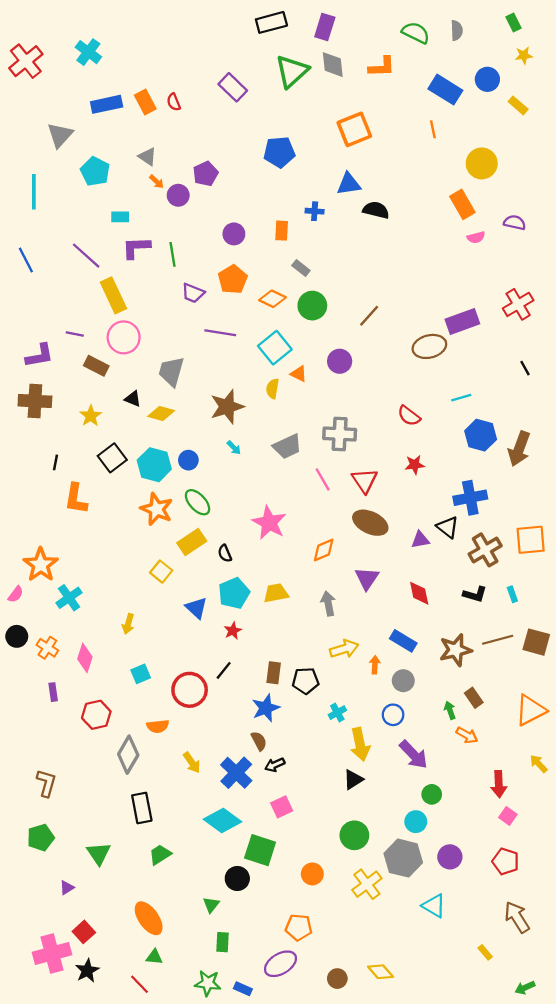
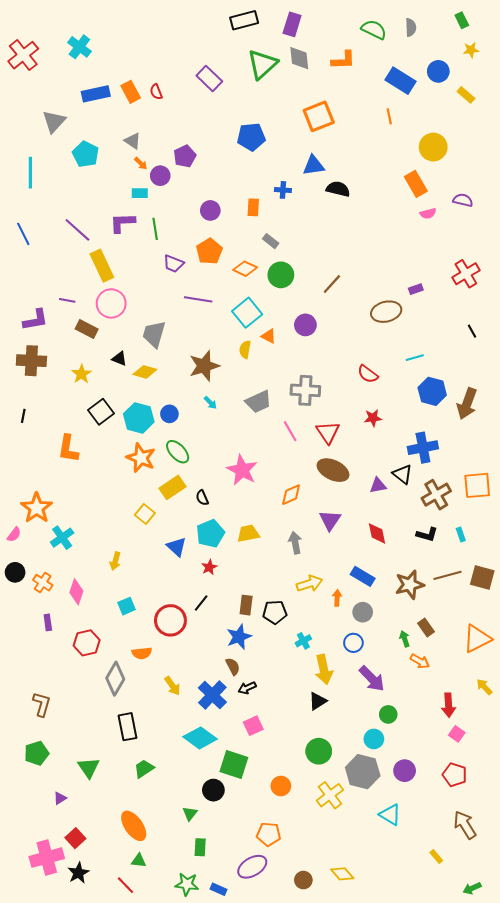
cyan rectangle: (120, 217) -> (140, 193), moved
purple rectangle: (462, 321) -> (416, 289), size x0.5
black line: (55, 462) -> (23, 416), moved

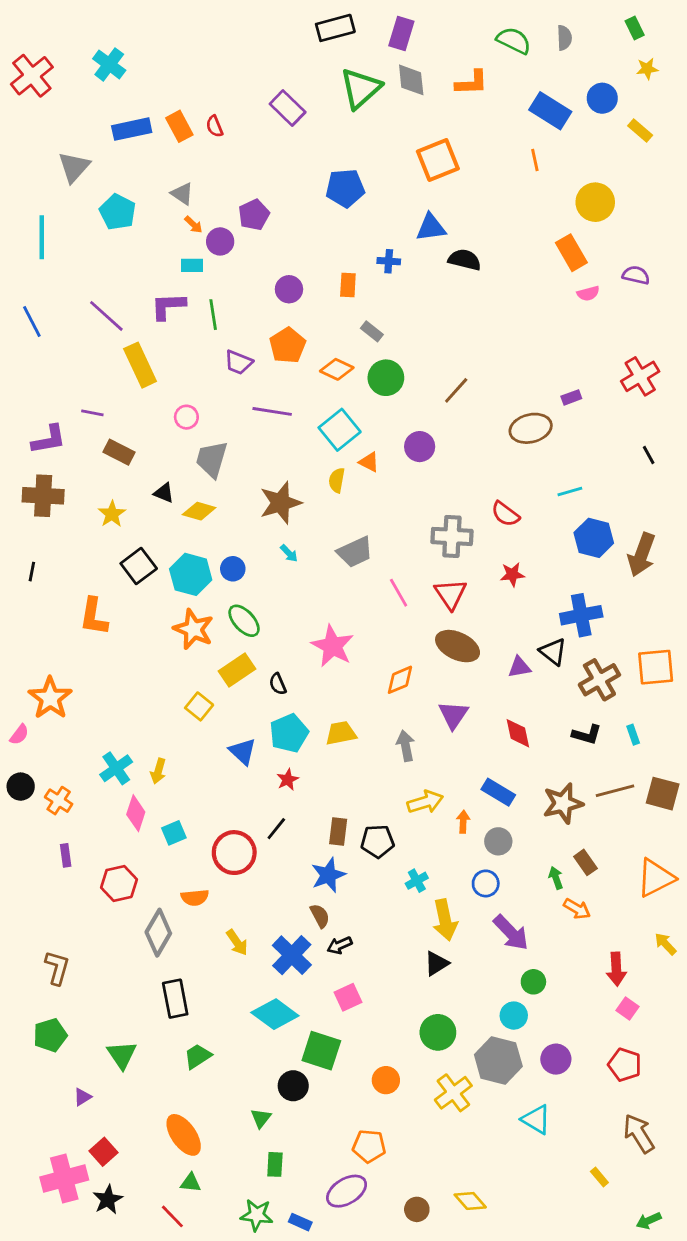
pink circle: (111, 303) -> (186, 417), moved, size x0.6
gray cross: (305, 390) -> (452, 536), moved
cyan cross: (62, 538) -> (116, 768), moved
pink diamond: (76, 592) -> (136, 813), moved

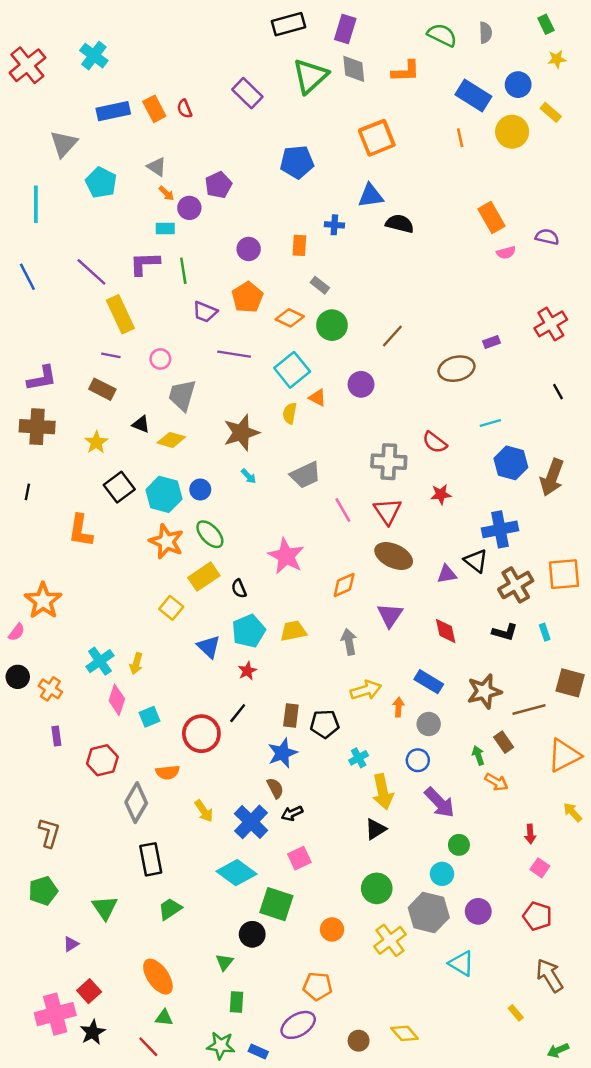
yellow circle: (595, 202) -> (512, 132), moved
purple line: (92, 413) -> (111, 355), moved
brown line: (615, 791) -> (529, 709), moved
red arrow: (616, 969) -> (530, 834), size x0.7

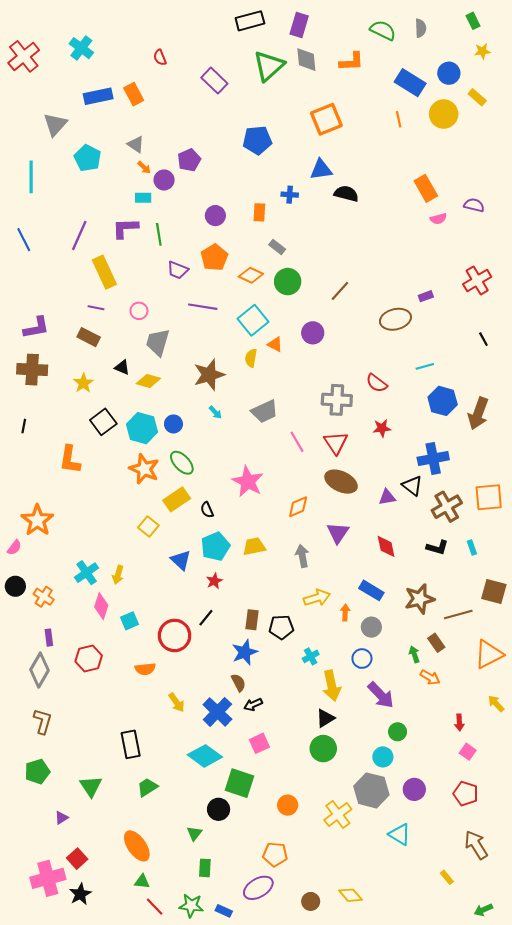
red semicircle: (185, 109) -> (160, 57), moved
purple line: (91, 272) -> (79, 235), turned 72
gray diamond: (136, 803) -> (39, 670), moved
green circle: (377, 888) -> (323, 749), moved
red line: (148, 1047) -> (155, 907), moved

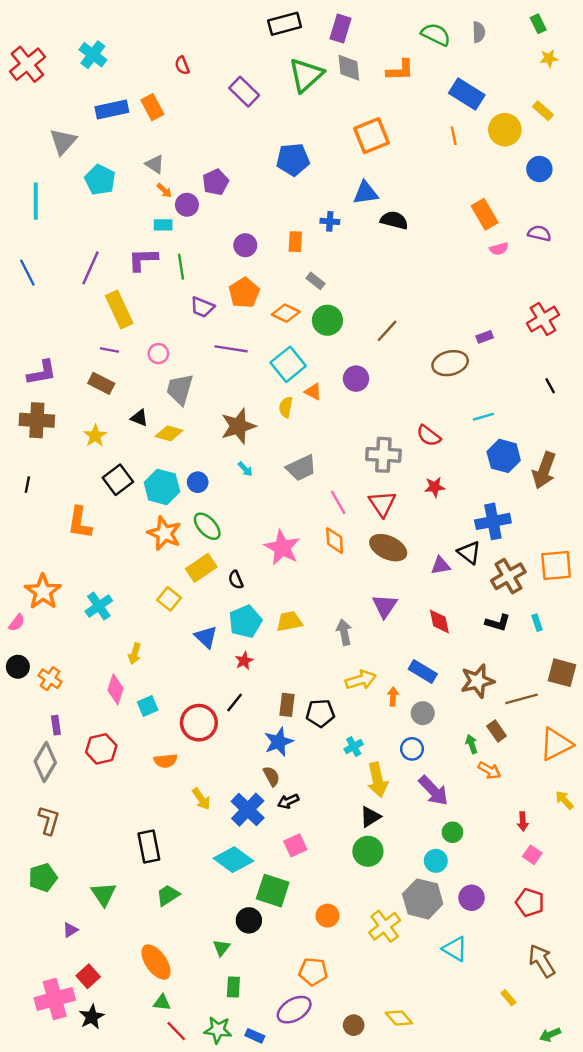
blue circle: (449, 73) -> (539, 169), moved
orange diamond: (298, 507) -> (335, 541), moved, turned -70
cyan cross: (87, 573) -> (99, 606), moved

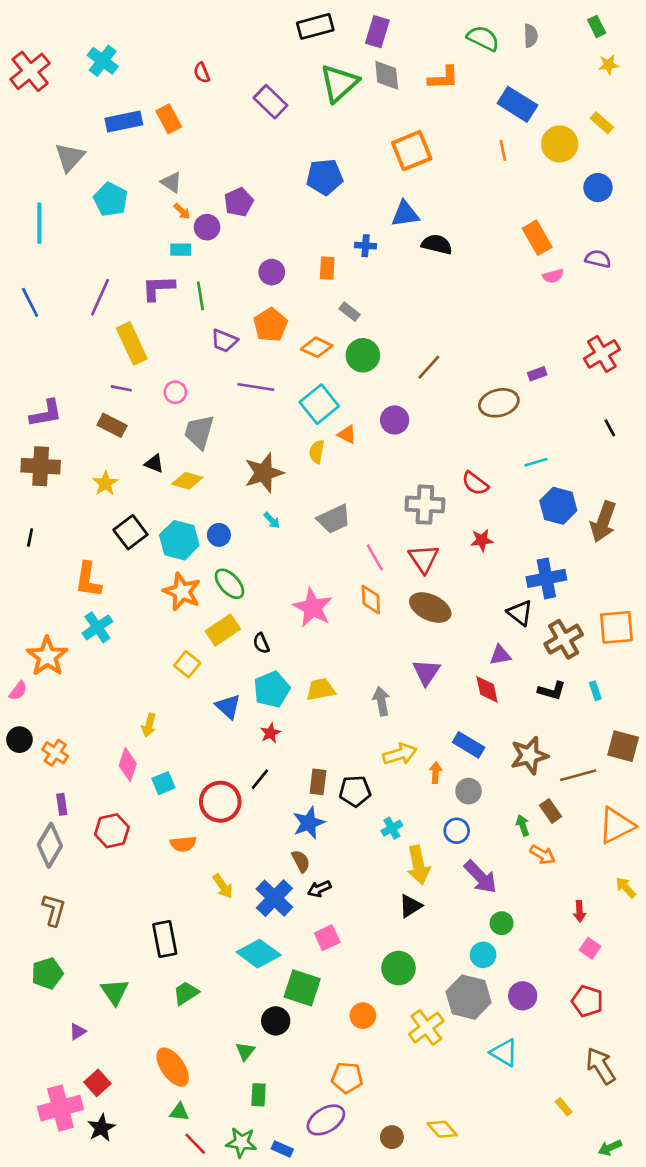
purple triangle: (441, 566) -> (500, 655), moved
cyan cross: (99, 606) -> (97, 627), moved
green circle: (368, 851) -> (399, 968), moved

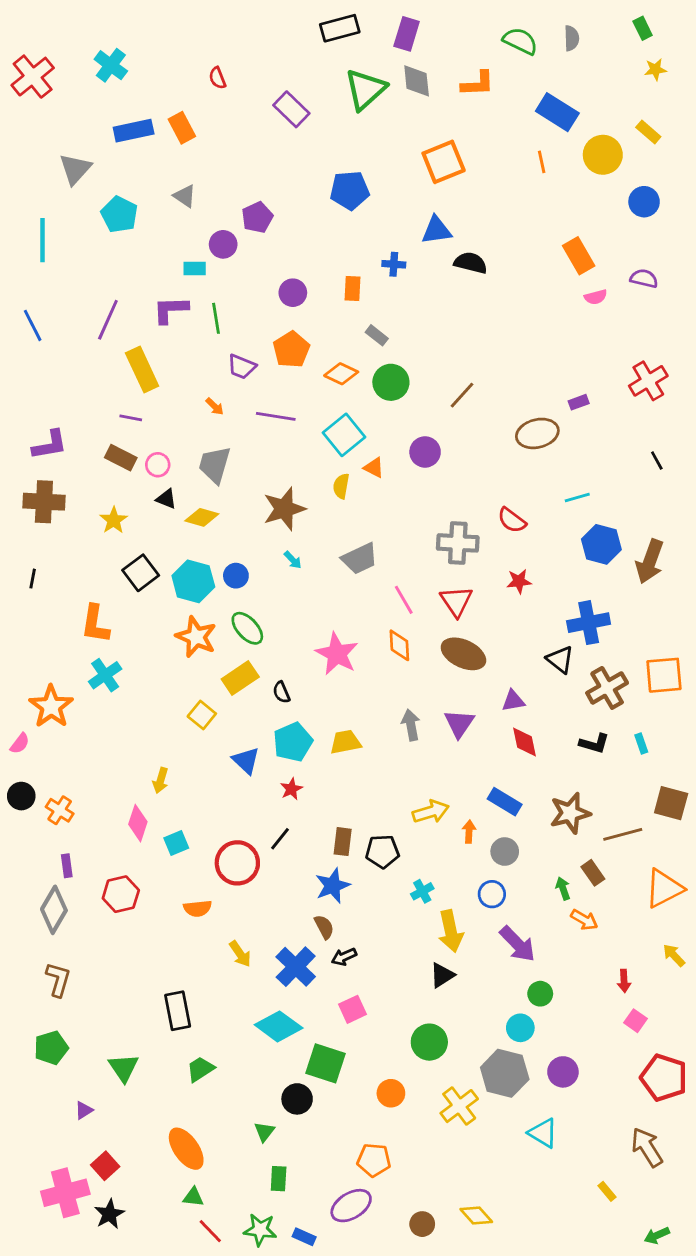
orange arrow: (182, 211) -> (215, 406), moved
pink circle: (175, 392) -> (158, 465), moved
purple triangle: (500, 655) -> (513, 701), moved
gray arrow: (381, 701) -> (411, 725), moved
red pentagon: (587, 1001) -> (664, 1078), moved, size x1.4

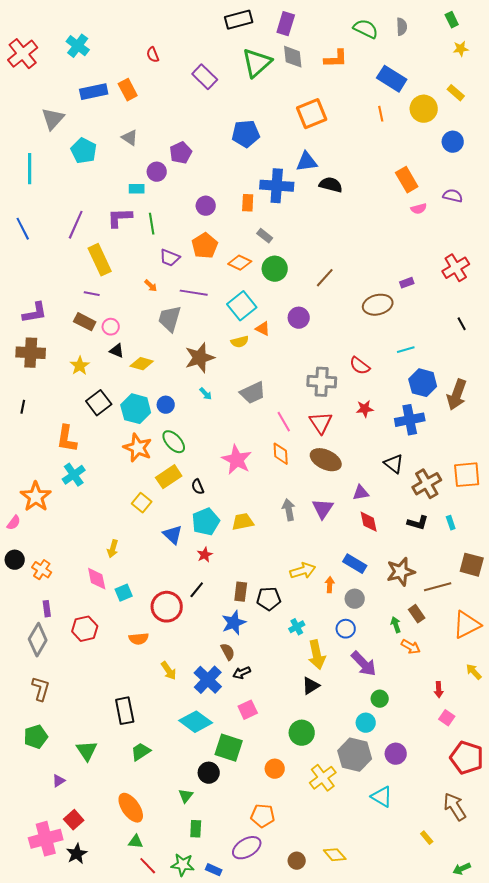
blue cross: (394, 264) -> (277, 186), size x2.0
gray trapezoid: (215, 465) -> (170, 319), moved
yellow semicircle: (341, 486) -> (240, 342), turned -114
blue cross: (589, 623) -> (410, 420), moved
pink diamond: (138, 823) -> (97, 579), turned -30

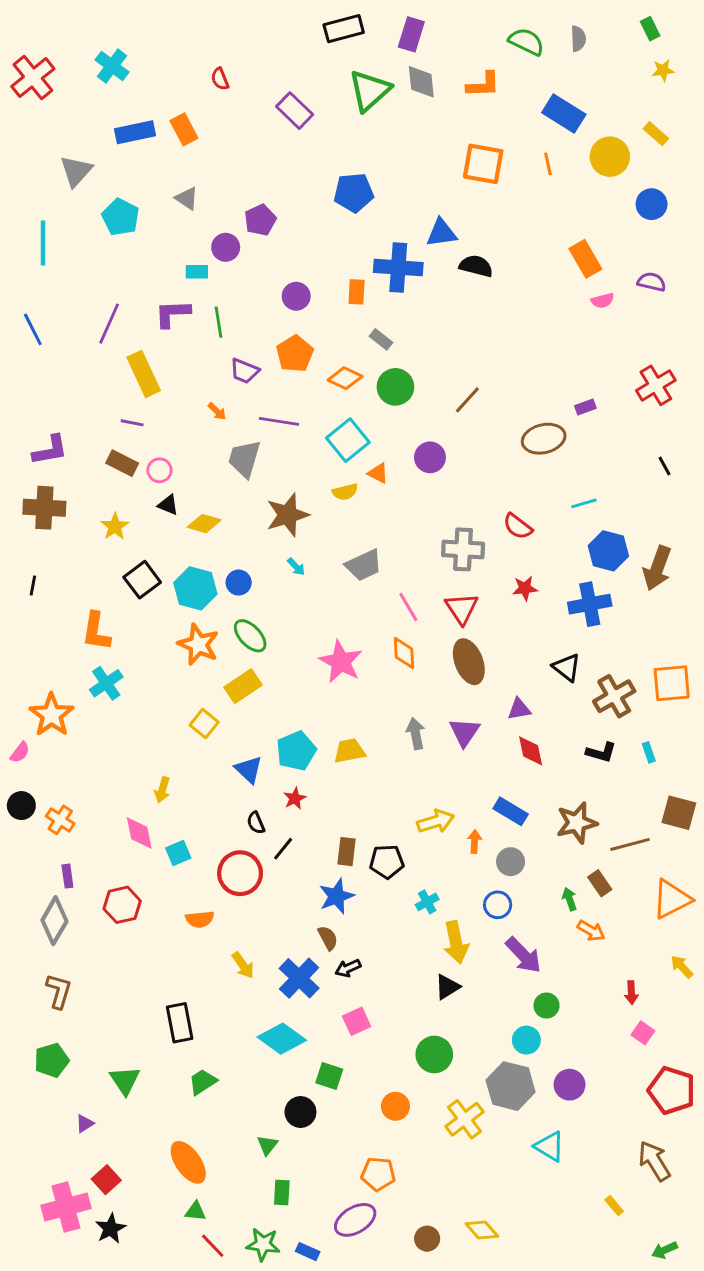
orange square: (312, 114) -> (483, 164), moved, turned 32
brown ellipse: (326, 460) -> (469, 662), turned 44
black semicircle: (198, 487) -> (256, 823), moved
green square: (229, 748) -> (329, 1076), size x0.7

